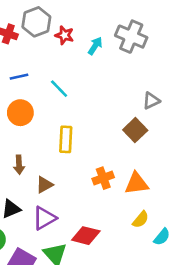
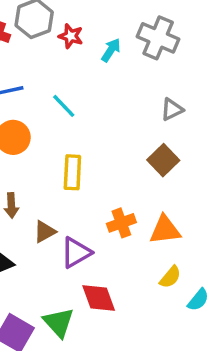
gray triangle: (151, 101) -> (172, 109), moved
purple triangle: (44, 218) -> (76, 253), moved
red diamond: (86, 236) -> (99, 298), turned 56

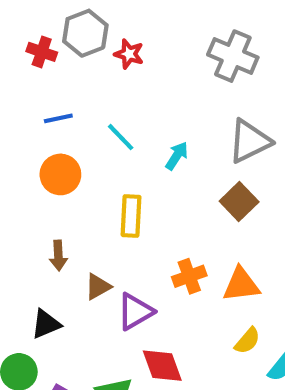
cyan arrow: (111, 50) -> (177, 156), moved
gray triangle: (172, 109) -> (249, 141), size x1.6

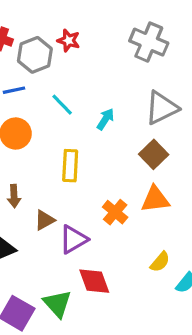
gray hexagon: (85, 33) -> (35, 55), moved
orange cross: (189, 276) -> (115, 212), turned -30
orange triangle: (241, 285) -> (155, 199), moved

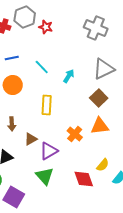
gray hexagon: (35, 55) -> (25, 17), moved
red diamond: (94, 281) -> (84, 179), moved
green triangle: (57, 304) -> (45, 176), moved

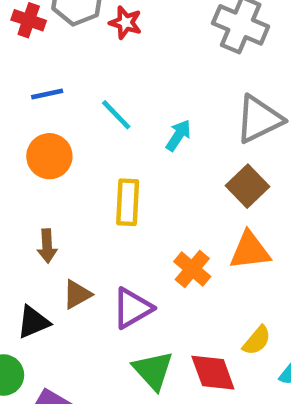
brown triangle: (31, 139) -> (77, 294), moved
green triangle: (45, 176) -> (153, 370), moved

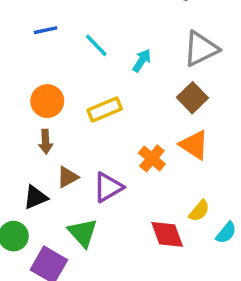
orange circle: (49, 156) -> (47, 101), moved
yellow rectangle: (128, 202) -> (105, 110), turned 64
orange triangle: (250, 251) -> (194, 145), turned 40
green triangle: (153, 370) -> (83, 233), moved

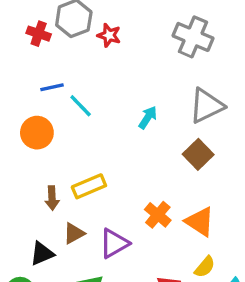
cyan line: (96, 45) -> (81, 106), moved
orange circle: (47, 101) -> (37, 133), moved
yellow rectangle: (105, 110) -> (89, 186), moved
orange triangle: (194, 145) -> (200, 222), moved

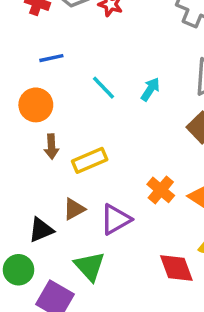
cyan line: (81, 106) -> (104, 88), moved
brown arrow: (52, 198) -> (51, 147), moved

